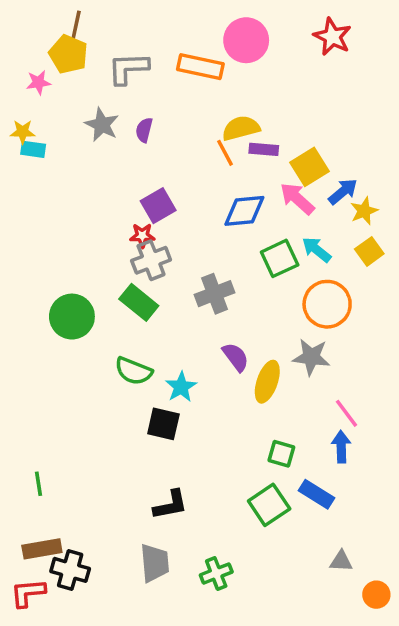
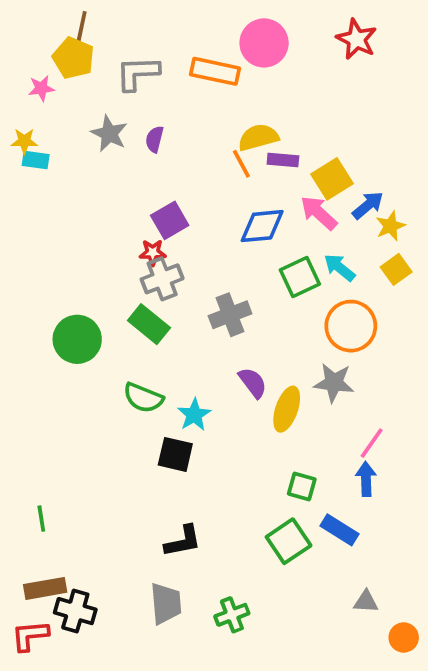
pink line: (346, 413) -> (372, 443), turned 72

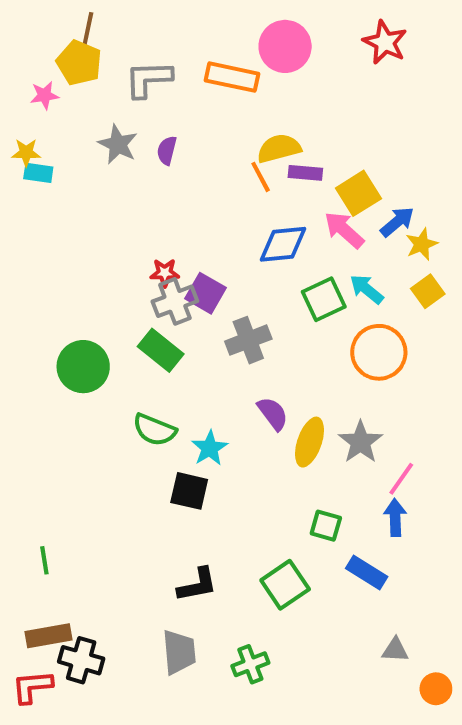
purple square: (170, 220) -> (206, 293), moved, turned -30
gray star: (334, 383) -> (360, 442), moved, turned 30
green square: (289, 541) -> (285, 585), moved

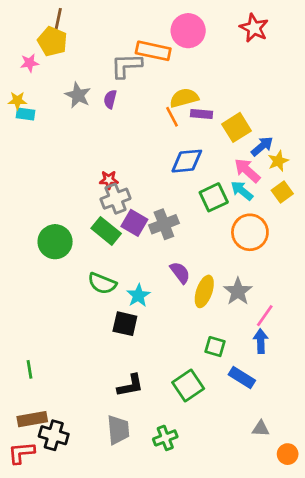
gray L-shape: (148, 79) -> (126, 66), moved
pink arrow: (344, 230) -> (247, 170), moved
purple square: (206, 293) -> (134, 223), moved

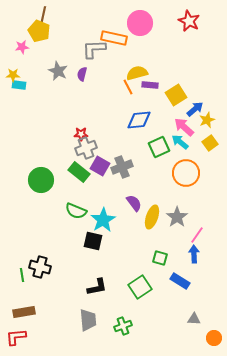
cyan star: (138, 295) -> (103, 220), size x1.4
black cross: (54, 435) -> (40, 267), moved

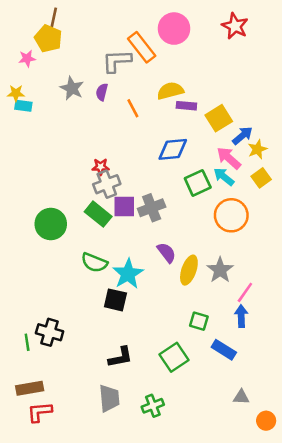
orange rectangle: (114, 38) -> (142, 47), turned 40
orange line: (128, 87) -> (133, 108), moved
purple square: (100, 166) -> (124, 207), turned -30
red L-shape: (16, 337) -> (40, 412), moved

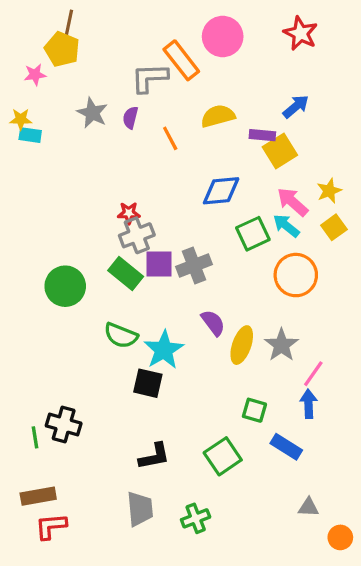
purple rectangle: (186, 106) -> (262, 135), moved
blue arrow: (242, 136) -> (296, 106), moved

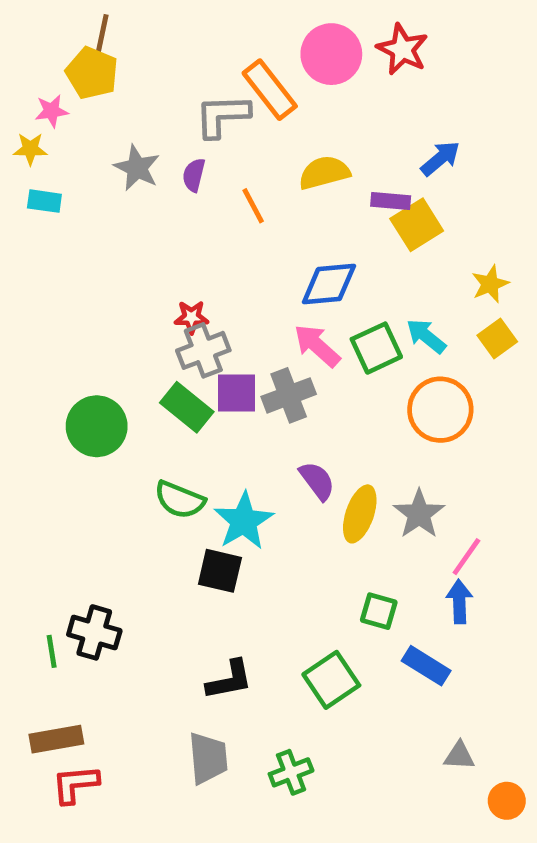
red star: (301, 33) -> (402, 49), moved
yellow star: (21, 119) -> (30, 149), moved
pink arrow: (293, 202) -> (317, 346), moved

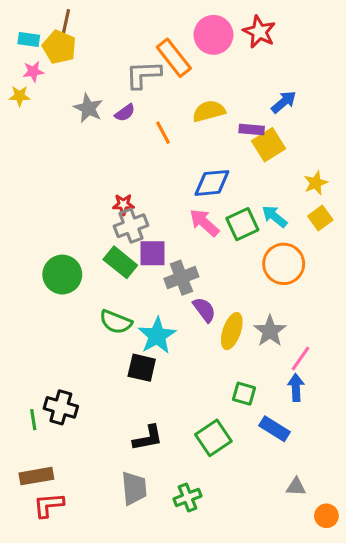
purple semicircle: (194, 175) -> (125, 113), turned -140
cyan rectangle: (44, 201) -> (29, 39), moved
gray cross: (289, 395) -> (181, 278), moved

